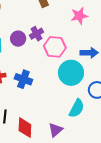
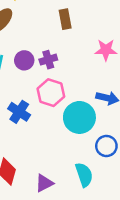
pink hexagon: (55, 47) -> (51, 93), moved
cyan semicircle: (77, 108) -> (84, 175), moved, turned -60

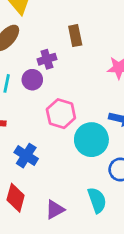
purple cross: (48, 60) -> (47, 59), moved
blue cross: (19, 112) -> (26, 156), moved

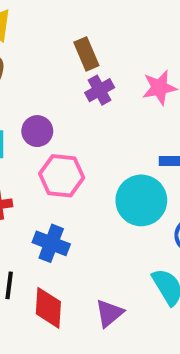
purple cross: (47, 59) -> (100, 90), moved
pink hexagon: (61, 114) -> (62, 176), moved

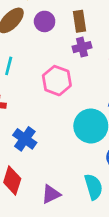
purple circle: (37, 131) -> (45, 21), moved
pink hexagon: (62, 176) -> (57, 81), moved

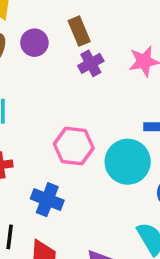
pink hexagon: (57, 81) -> (74, 146), moved

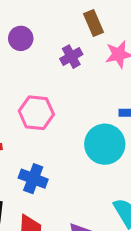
brown rectangle: (79, 31) -> (93, 23), moved
pink hexagon: (74, 146) -> (36, 113), moved

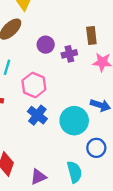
purple circle: (21, 38) -> (46, 45), moved
blue cross: (33, 179) -> (37, 115), moved

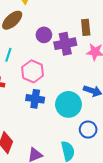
purple cross: (69, 54) -> (65, 44), size x1.5
blue cross: (37, 115) -> (35, 99), turned -30

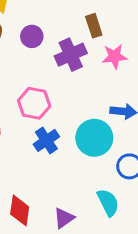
purple circle: (44, 35) -> (32, 36), moved
blue cross: (35, 99) -> (46, 140), turned -30

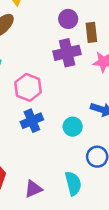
purple circle: (32, 36) -> (68, 19), moved
cyan circle: (94, 138) -> (73, 127), size x0.6

